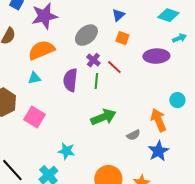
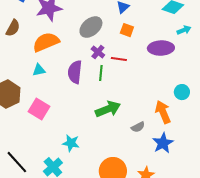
red line: (114, 67) -> (119, 59), turned -35

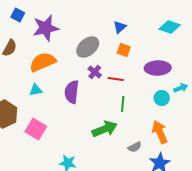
cyan arrow: (184, 30) -> (181, 88), moved
green line: (101, 73) -> (123, 104), moved
cyan circle: (182, 92) -> (162, 98), moved

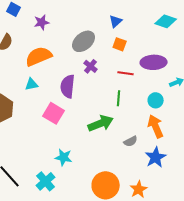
purple star: (46, 28) -> (42, 22), size x0.6
red line: (116, 79) -> (126, 73), moved
cyan circle: (162, 98) -> (156, 100), moved
pink square: (36, 129) -> (54, 113), moved

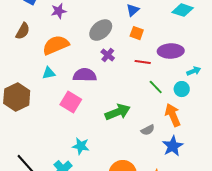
purple semicircle: (68, 86) -> (85, 75), turned 85
green line: (119, 98) -> (156, 87), moved, turned -49
cyan circle: (156, 100) -> (182, 89), moved

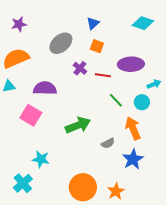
purple cross: (108, 55) -> (80, 68), moved

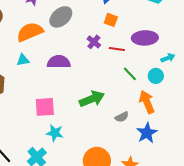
gray ellipse: (61, 43) -> (61, 17), moved
pink square: (31, 115) -> (45, 107), moved, turned -35

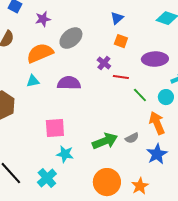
red line: (117, 49) -> (121, 77), moved
green arrow: (92, 99) -> (105, 141), moved

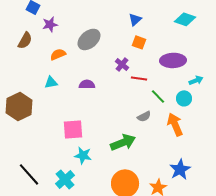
purple star: (43, 19) -> (50, 24), moved
orange semicircle: (40, 53) -> (58, 54), size x0.6
purple semicircle: (69, 83) -> (87, 84), size x0.7
gray semicircle: (132, 138) -> (144, 116), moved
blue star: (157, 154) -> (180, 169), moved

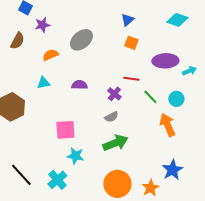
purple cross: (122, 64) -> (114, 94), moved
cyan arrow: (196, 80) -> (189, 71), moved
gray semicircle: (144, 116) -> (111, 117), moved

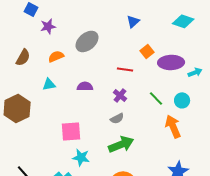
brown semicircle: (17, 41) -> (23, 57), moved
orange square: (131, 43) -> (147, 51), moved, turned 32
red line: (131, 79) -> (125, 69), moved

